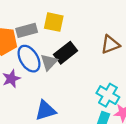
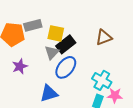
yellow square: (54, 22) -> (56, 33), moved
blue ellipse: (29, 59) -> (66, 67), moved, turned 70

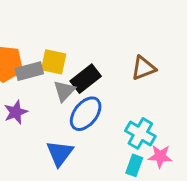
gray rectangle: (33, 25) -> (29, 71), moved
yellow square: (56, 33) -> (54, 62), moved
blue triangle: (49, 93) -> (60, 153), turned -36

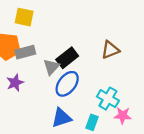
yellow square: (54, 62) -> (24, 17), moved
blue triangle: (60, 153) -> (61, 118), moved, turned 35
cyan rectangle: (134, 165) -> (92, 122), moved

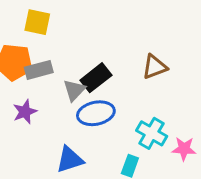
blue ellipse: (67, 84) -> (96, 113), turned 40
pink star: (123, 116) -> (184, 149), moved
blue triangle: (61, 118) -> (70, 160), moved

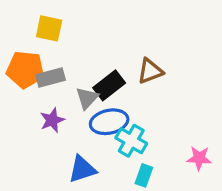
brown triangle: (155, 67) -> (150, 71), moved
purple star: (25, 112) -> (52, 120), moved
cyan cross: (152, 133) -> (131, 141), moved

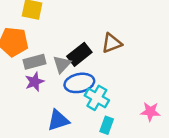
gray rectangle: (51, 77) -> (35, 62), moved

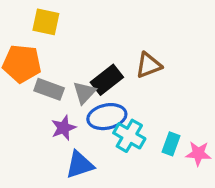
gray rectangle: (35, 62) -> (49, 89), turned 35
purple star: (35, 82) -> (64, 128), moved
cyan rectangle: (107, 125) -> (171, 144), moved

